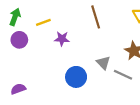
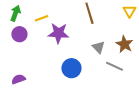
purple star: (62, 39) -> (58, 33), size x1.5
gray triangle: (103, 63) -> (98, 47), moved

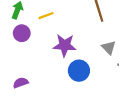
purple star: (58, 33) -> (65, 45), moved

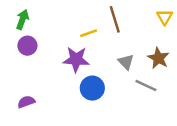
yellow line: (46, 16) -> (89, 33), moved

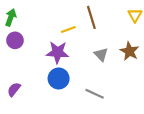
gray line: (146, 86) -> (95, 94), moved
blue circle: (92, 88) -> (59, 79), moved
purple semicircle: (26, 102) -> (14, 89), turned -32

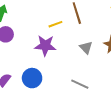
blue circle: (59, 79) -> (32, 78), moved

